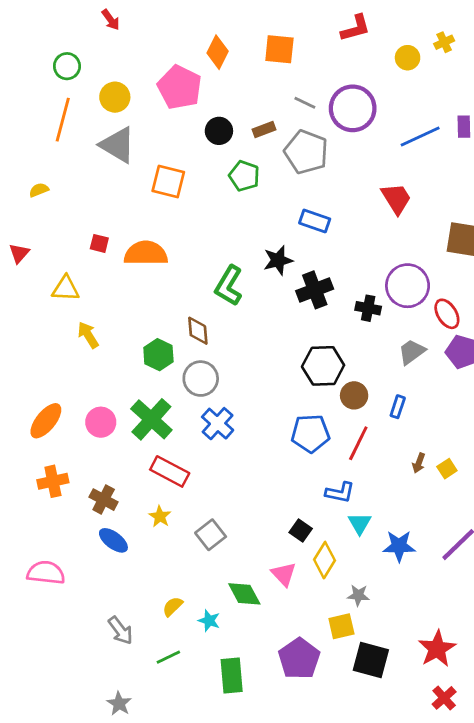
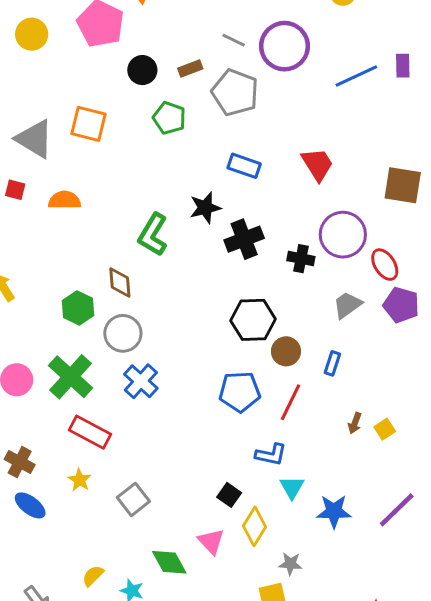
gray triangle: (118, 145) -> (35, 139), moved
red trapezoid: (396, 198) -> (317, 164), moved
orange semicircle: (146, 253) -> (65, 200), size x0.7

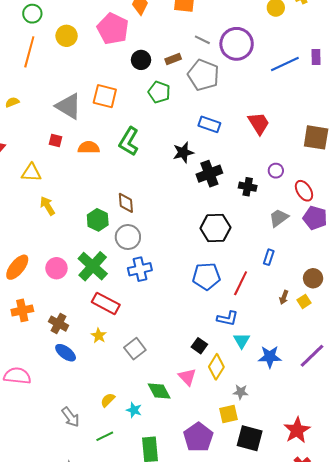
green L-shape: (153, 235) -> (129, 141), moved
purple circle: (343, 235) -> (276, 171), size x0.5
brown circle: (286, 351) -> (313, 278), moved
blue cross: (141, 381) -> (140, 269), turned 35

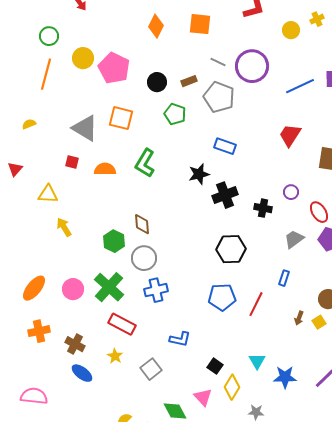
pink pentagon: (113, 29) -> (114, 68), moved
red trapezoid: (259, 123) -> (290, 135), moved, turned -115
blue L-shape: (228, 319) -> (180, 339), moved

